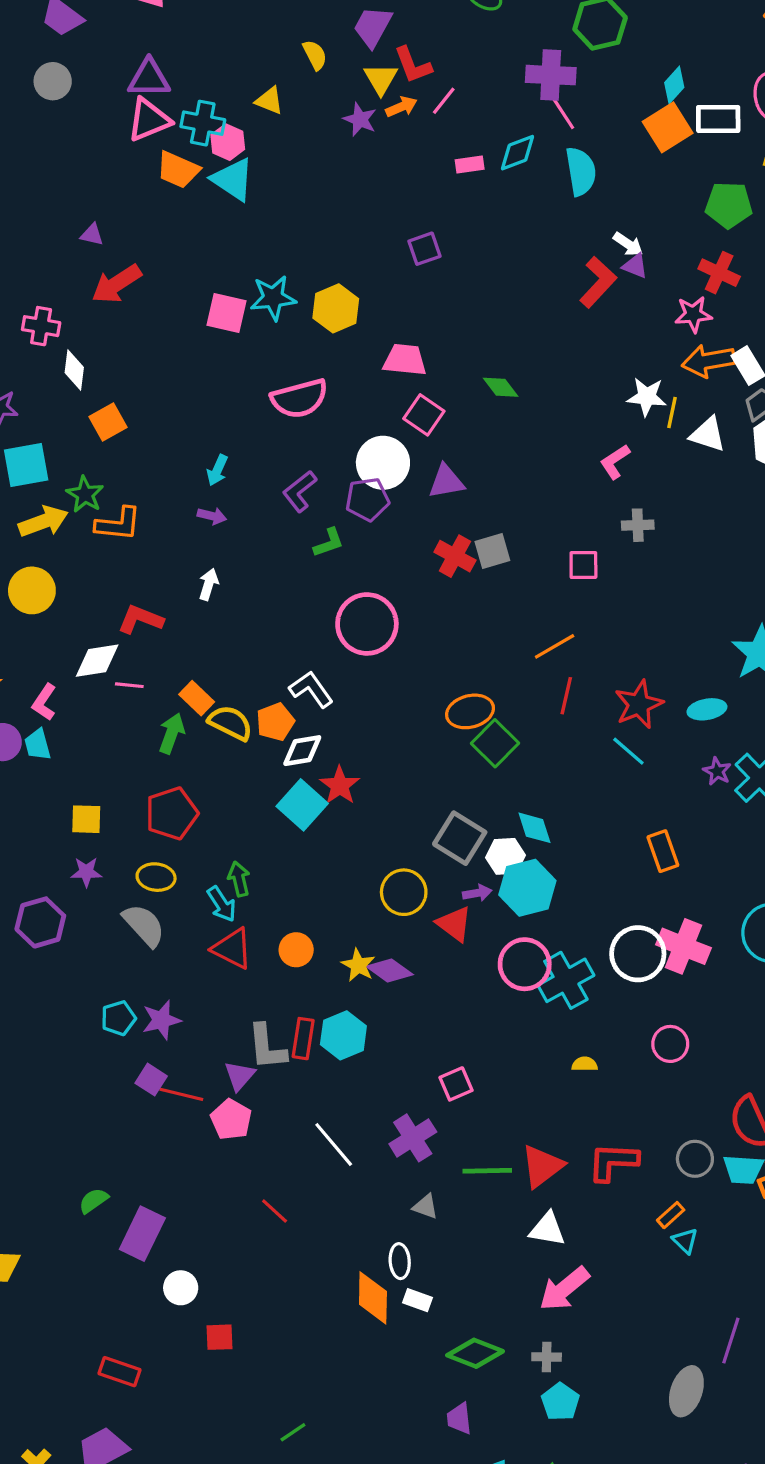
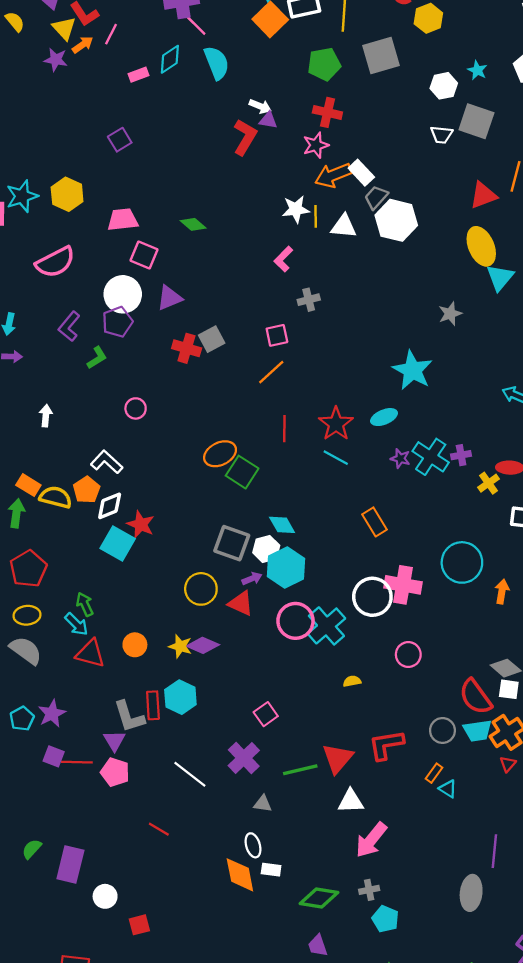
white arrow: (209, 584) -> (46, 416), moved
pink circle: (367, 624) -> (136, 408), size x0.5
orange line: (555, 646) -> (271, 372), moved

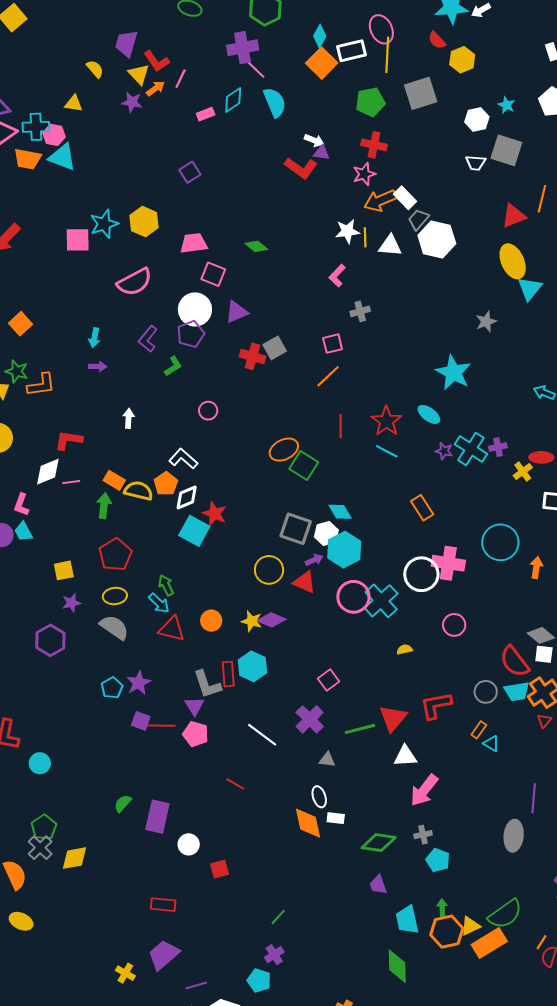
red L-shape: (245, 137) -> (301, 168), turned 96
cyan ellipse: (384, 417) -> (429, 414), turned 60

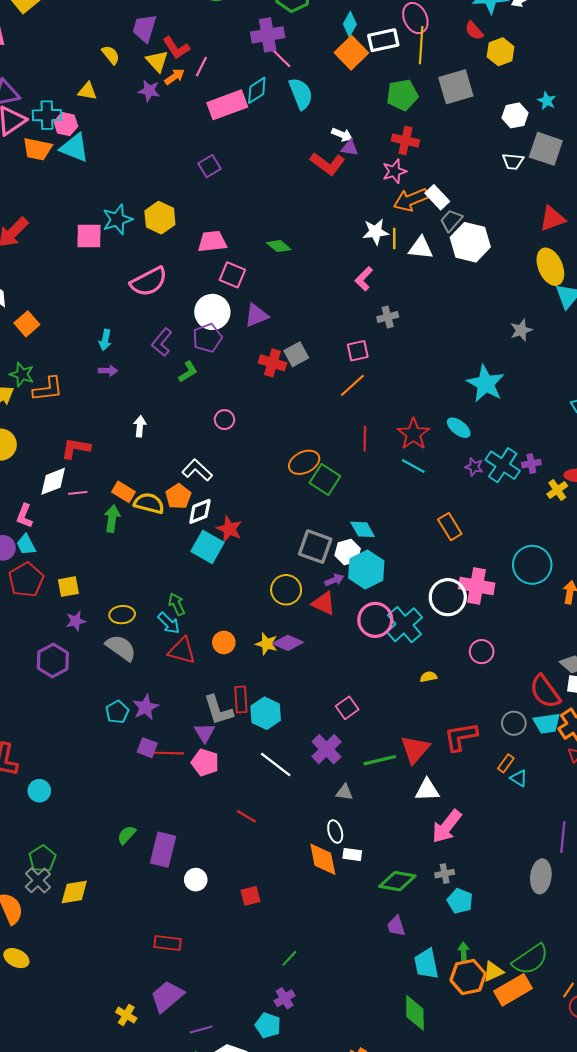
pink rectangle: (206, 114) -> (227, 105), size x2.0
red pentagon: (115, 555) -> (26, 580), moved
cyan hexagon: (252, 666) -> (266, 713), moved
red square: (220, 869) -> (251, 896), moved

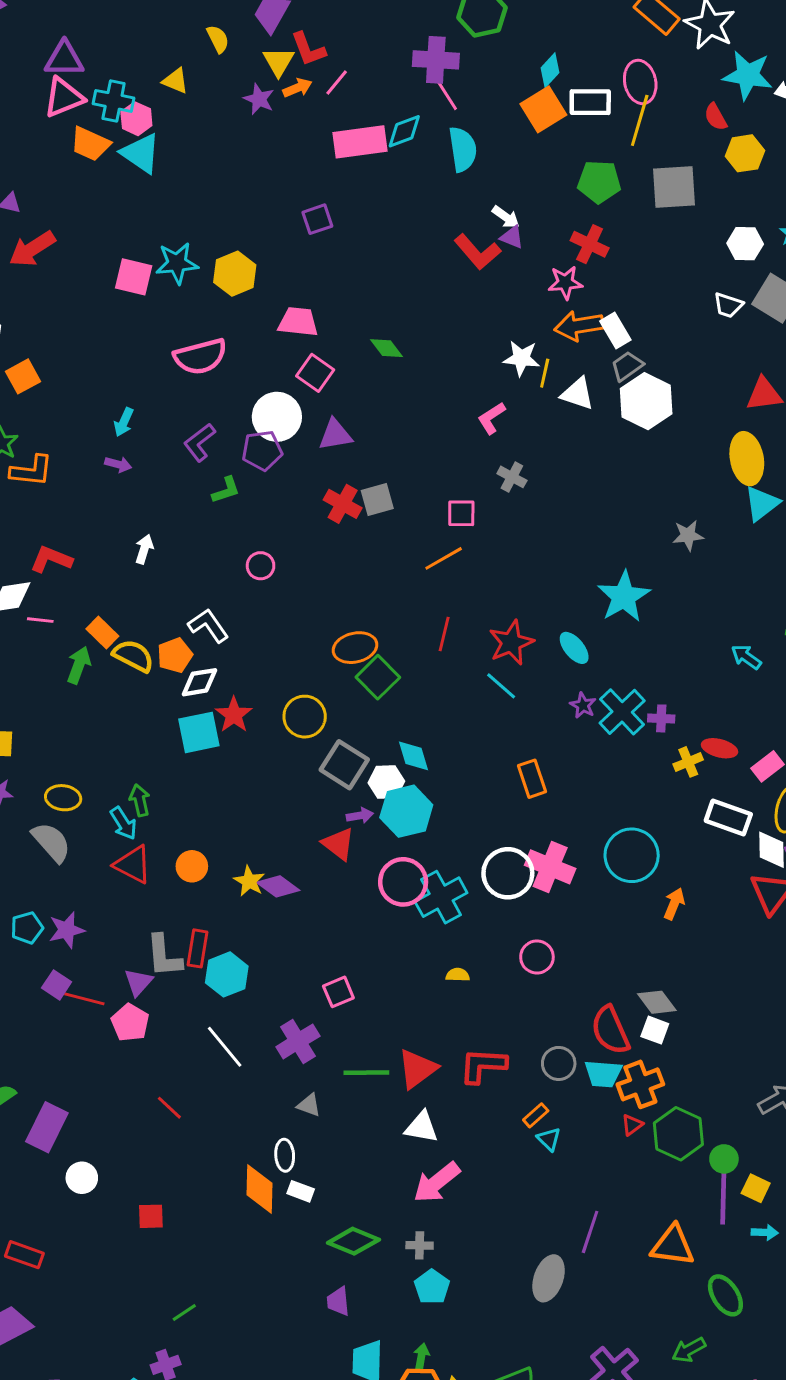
gray cross: (388, 317) -> (512, 477), turned 30
cyan square: (207, 547) -> (199, 732), turned 36
yellow circle: (286, 590) -> (305, 717), moved

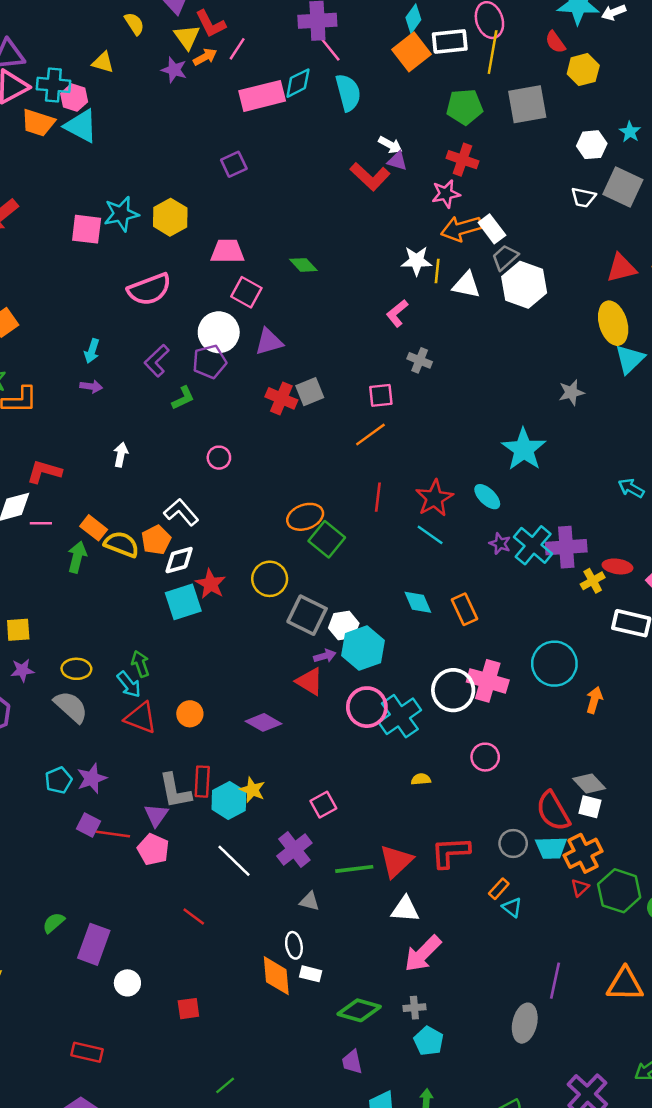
purple cross: (661, 718) -> (566, 547), size x1.8
cyan diamond: (414, 756) -> (418, 602), moved
yellow star: (249, 881) -> (252, 790), moved

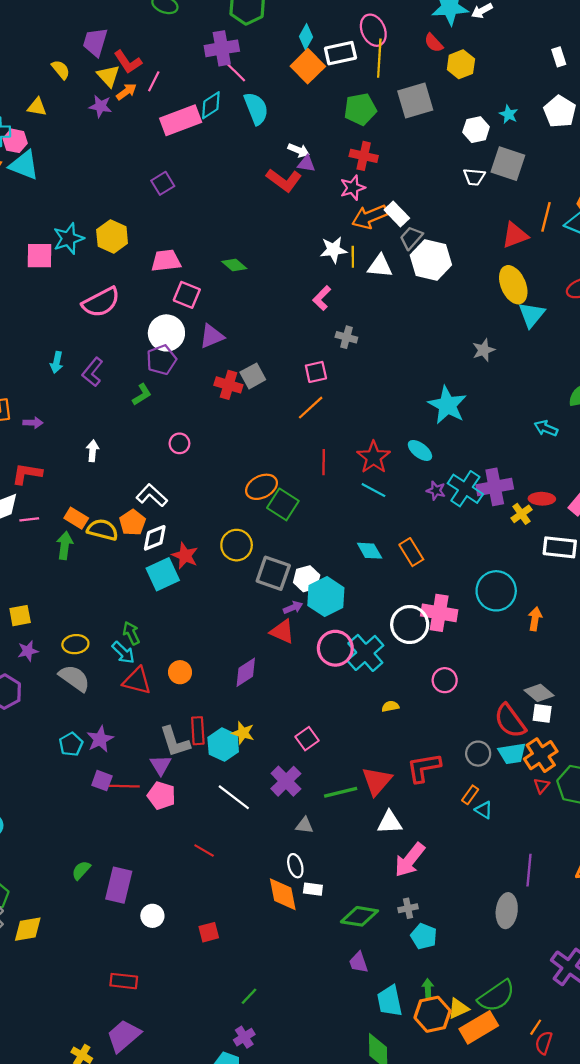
purple L-shape: (157, 361) -> (93, 372), moved
purple arrow: (91, 387) -> (33, 423), moved
purple diamond: (263, 722) -> (246, 672), turned -56

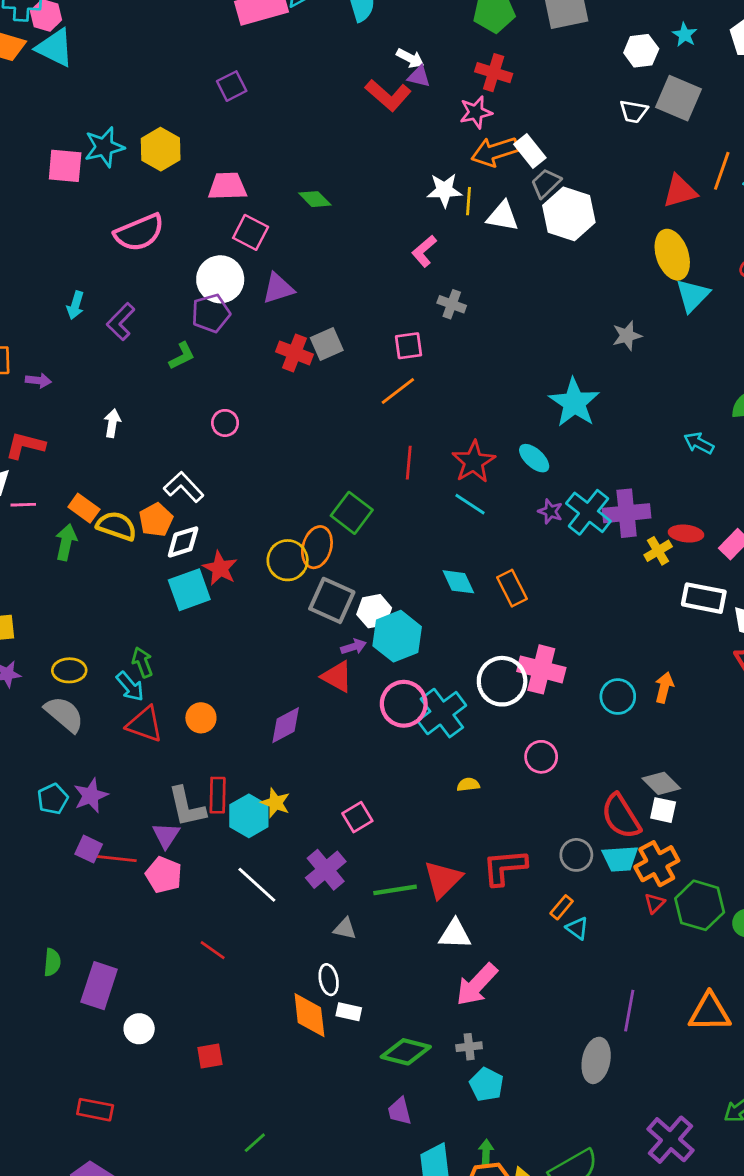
orange ellipse: (261, 487) -> (317, 547), moved, turned -52
cyan circle: (496, 591) -> (618, 697), moved, size x0.7
green semicircle: (81, 870) -> (52, 962), turned 138

